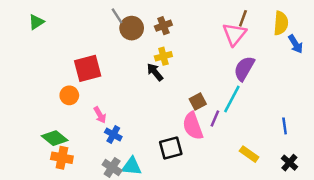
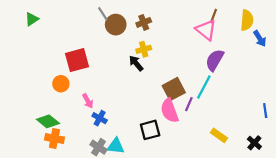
pink triangle: (234, 34) -> (206, 30), turned -30
brown square: (198, 101) -> (174, 89), size x1.5
blue line: (285, 126) -> (265, 111), moved

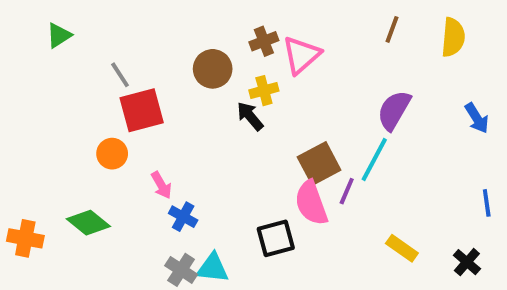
gray line: (103, 14) -> (120, 75), moved
brown circle: (116, 25) -> (213, 69), moved
pink triangle: (206, 30) -> (301, 55), moved, turned 40
blue arrow: (260, 39) -> (477, 118), moved
orange cross: (54, 139) -> (25, 238), moved

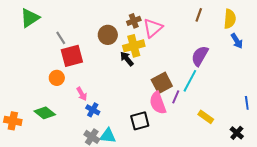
green triangle: (59, 35) -> (30, 18), size x1.5
yellow cross: (264, 91) -> (134, 46), size x1.5
blue arrow: (477, 118) -> (237, 41), moved
yellow rectangle: (402, 248) -> (206, 117), moved

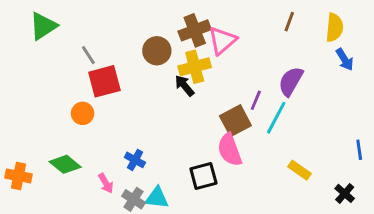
brown cross: (134, 21) -> (195, 30), size x1.5
pink arrow: (82, 94) -> (106, 183), moved
purple line: (176, 97) -> (256, 100), moved

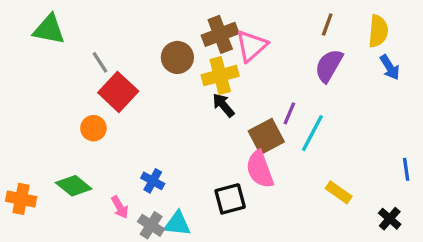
green triangle: (43, 26) -> (49, 29), turned 44
red square: (104, 81) -> (118, 92), turned -32
purple semicircle: (291, 81) -> (329, 66), moved
black arrow: (184, 86) -> (223, 105), moved

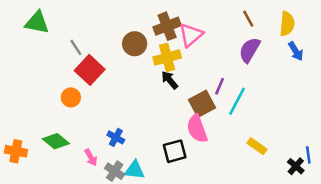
brown line: (327, 25) -> (248, 19), turned -49
blue line: (406, 169) -> (308, 155), moved

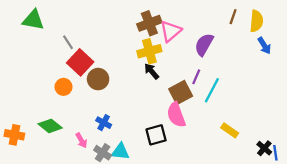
brown line: (248, 19) -> (233, 17), moved, turned 48
brown circle: (135, 44) -> (98, 79), moved
purple semicircle: (250, 50) -> (204, 44), moved
blue line: (308, 155) -> (275, 153), moved

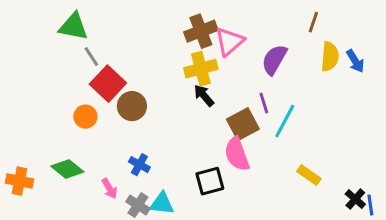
green triangle: (33, 20) -> (73, 27), moved
yellow semicircle: (256, 21) -> (330, 57), moved
purple line: (196, 77) -> (264, 103), turned -40

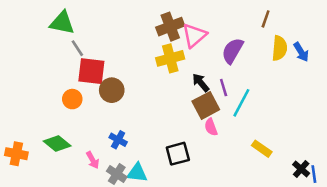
red square: (108, 84) -> (91, 71), turned -36
black arrow: (204, 96) -> (201, 83), moved
pink semicircle: (237, 154) -> (211, 127), moved, size x0.6

